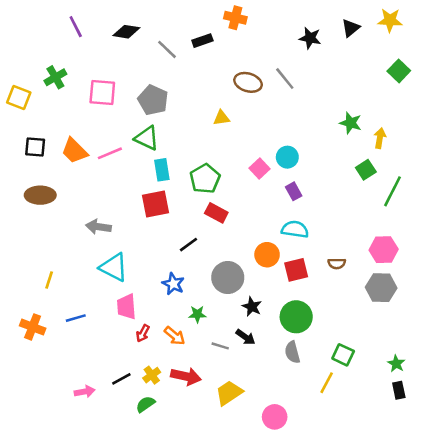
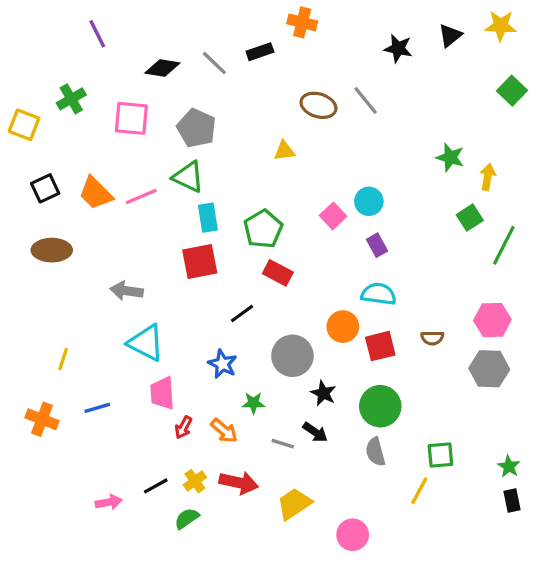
black diamond: (126, 32) -> (162, 68), moved
black square: (35, 147) -> (45, 188), turned -30
green square: (343, 355) -> (440, 455), turned -30

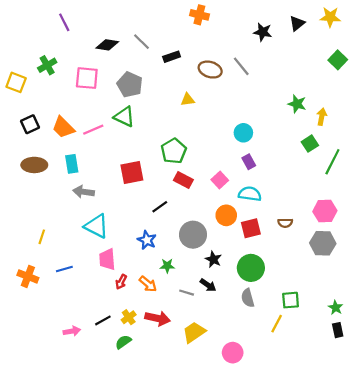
black rectangle: (260, 52) -> (172, 57), moved
pink square: (333, 216) -> (220, 180), moved
cyan rectangle: (208, 218) -> (72, 164), moved

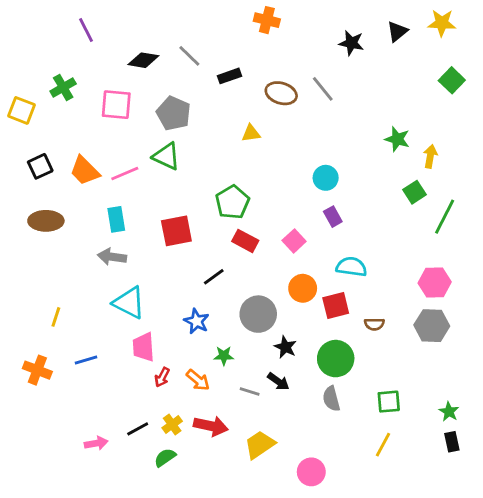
cyan rectangle: (72, 164) -> (116, 219), moved
cyan semicircle: (250, 194) -> (351, 267), moved
brown semicircle: (285, 223) -> (374, 324), moved
yellow line: (277, 324) -> (383, 445), moved

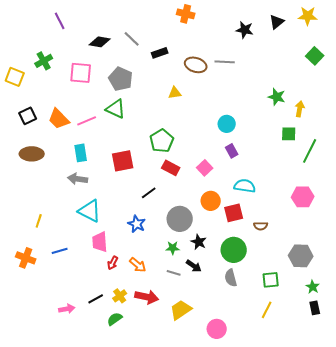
gray line: (323, 89) -> (225, 62), turned -48
green square: (415, 192) -> (289, 134), turned 35
gray hexagon: (432, 326) -> (301, 256), moved
green star: (224, 356) -> (173, 248), moved

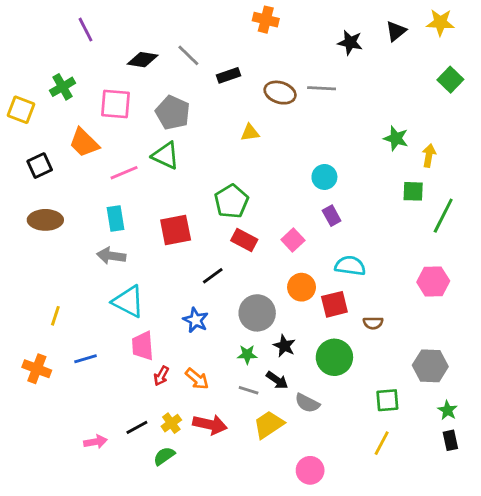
orange trapezoid: (59, 119) -> (84, 143), moved
gray semicircle: (231, 278) -> (307, 403), moved, turned -48
yellow trapezoid: (181, 310) -> (269, 425), moved

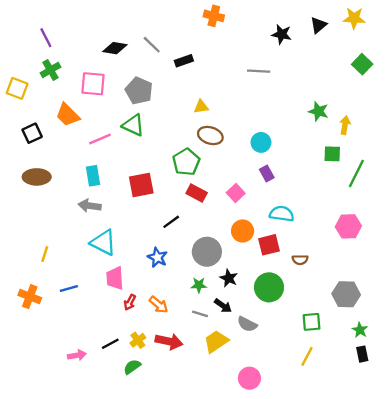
purple line: (85, 30) -> (46, 38), moved
brown ellipse: (280, 93) -> (210, 136), moved

